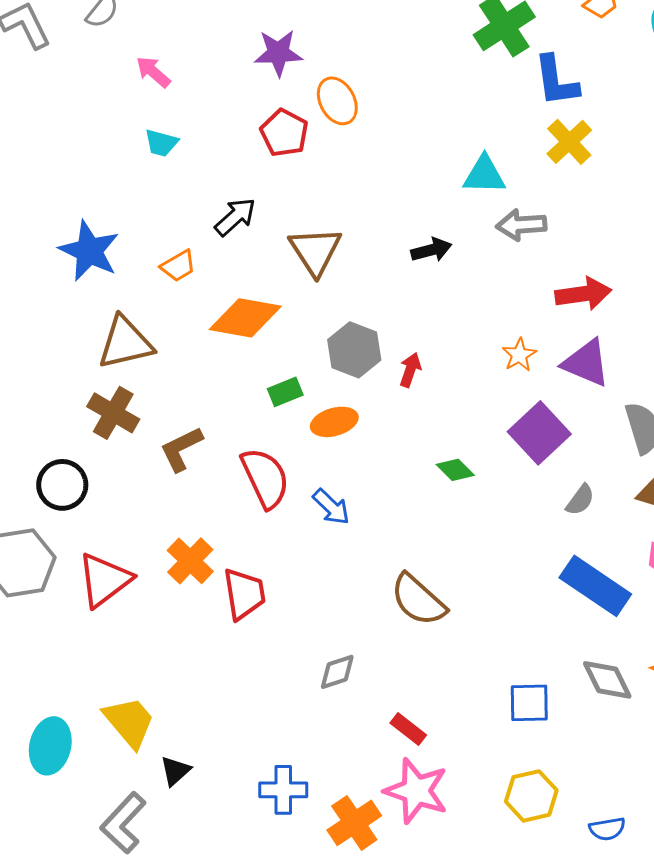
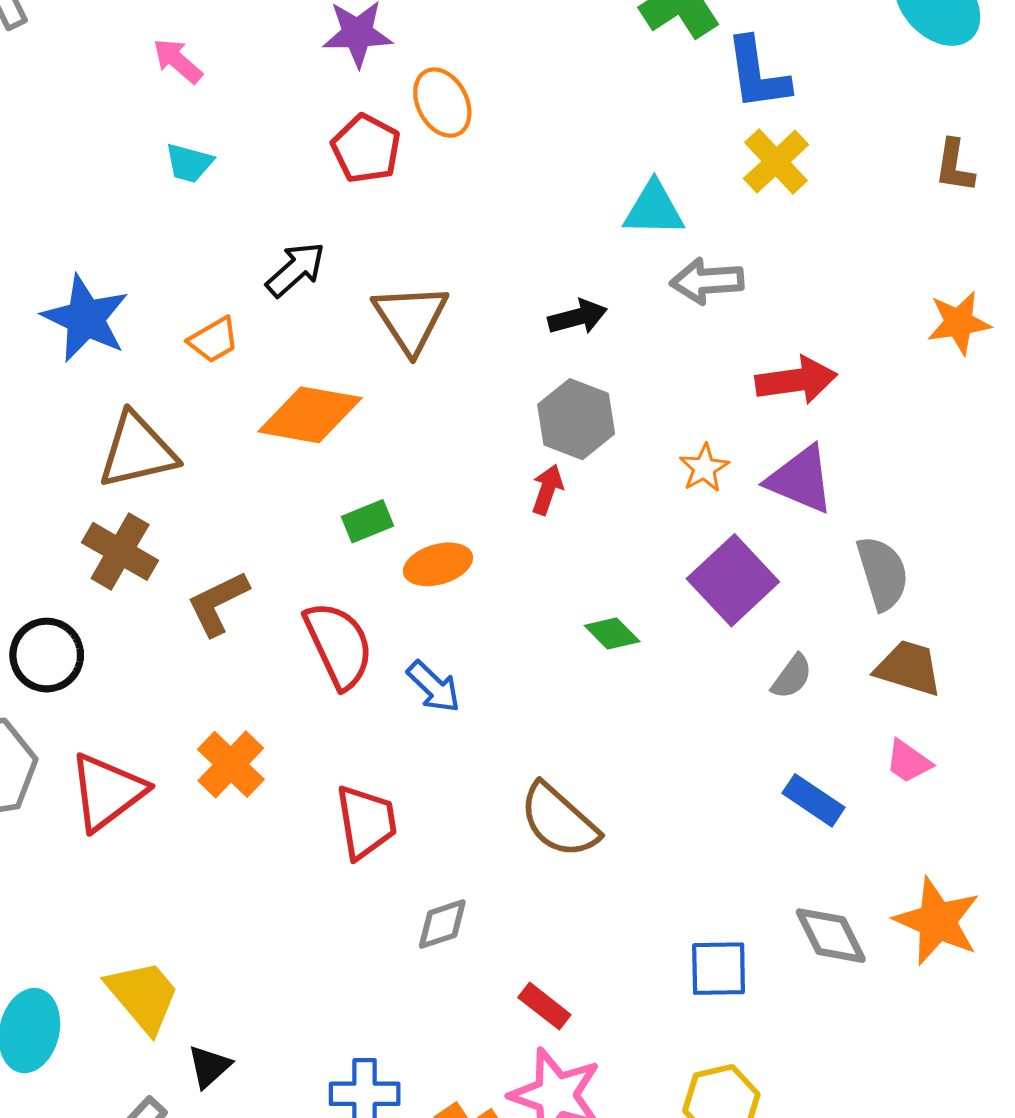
gray hexagon: (354, 350) -> (576, 419), moved
blue rectangle: (595, 586) -> (813, 800), size x0.6
red trapezoid: (244, 594) -> (366, 822), moved

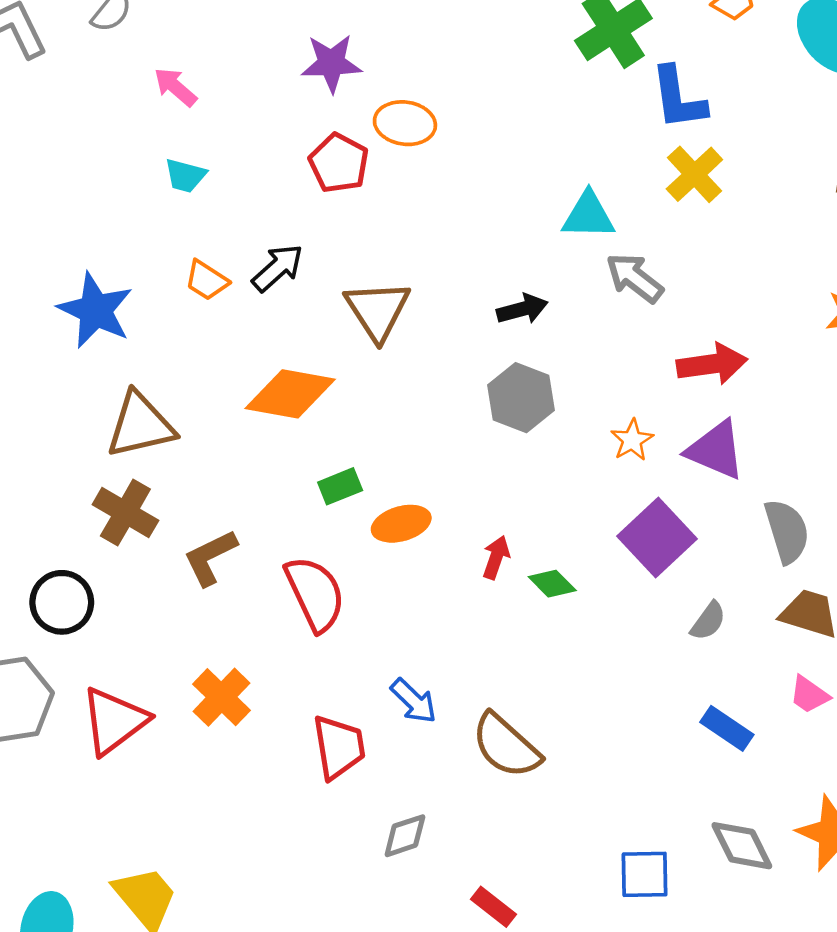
orange ellipse: (442, 103) -> (405, 123), turned -54
gray arrow: (707, 281) -> (635, 278), turned 42
orange trapezoid: (214, 340) -> (207, 280), moved, turned 63
red arrow: (547, 490) -> (496, 557), moved
blue arrow: (434, 687) -> (414, 701), moved

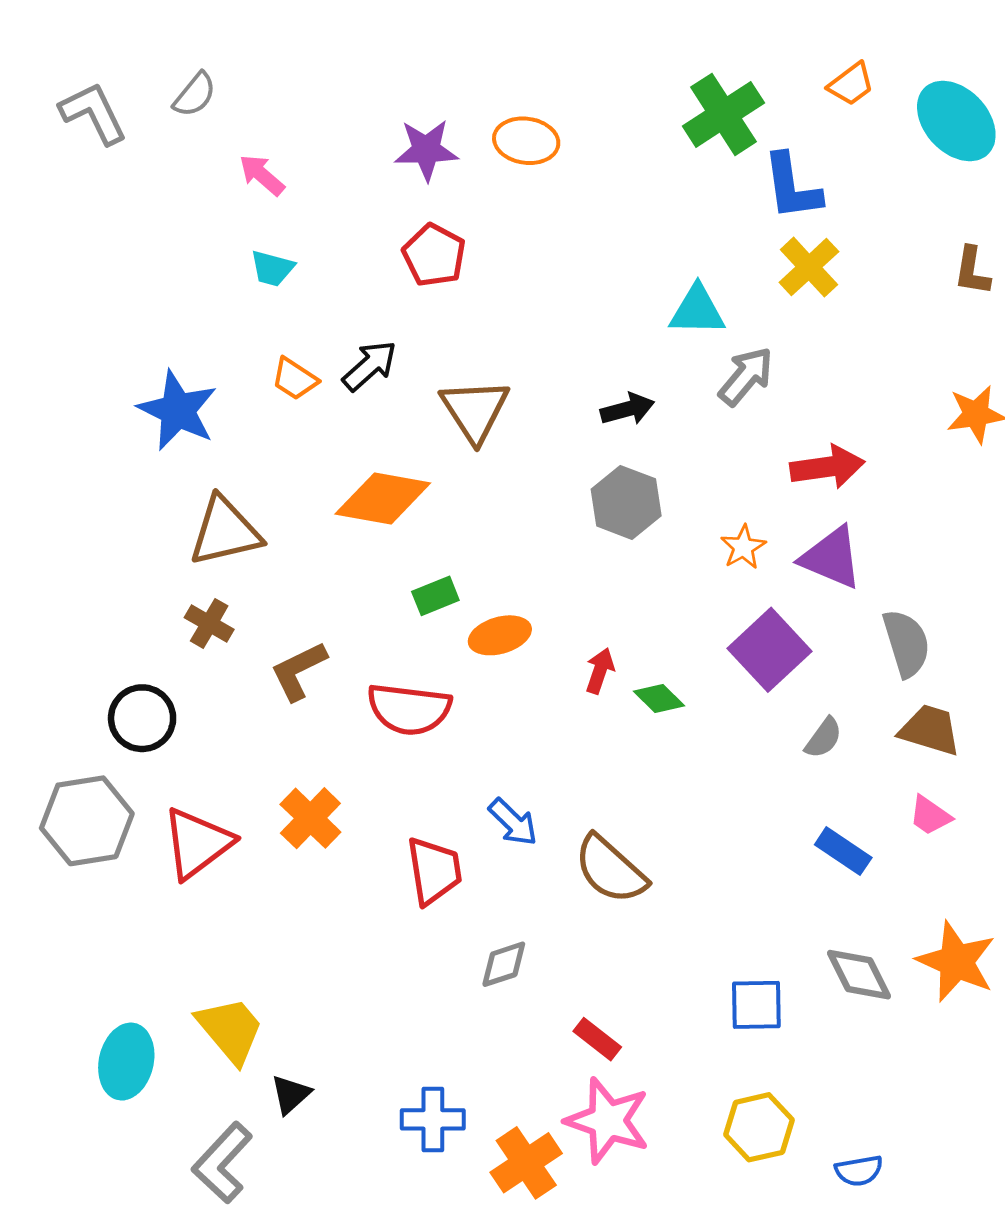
orange ellipse: (405, 123) -> (526, 141), moved
gray arrow: (635, 278) -> (746, 376), turned 92
brown cross: (125, 512) -> (209, 623), size x0.7
red semicircle: (315, 594) -> (409, 709), turned 122

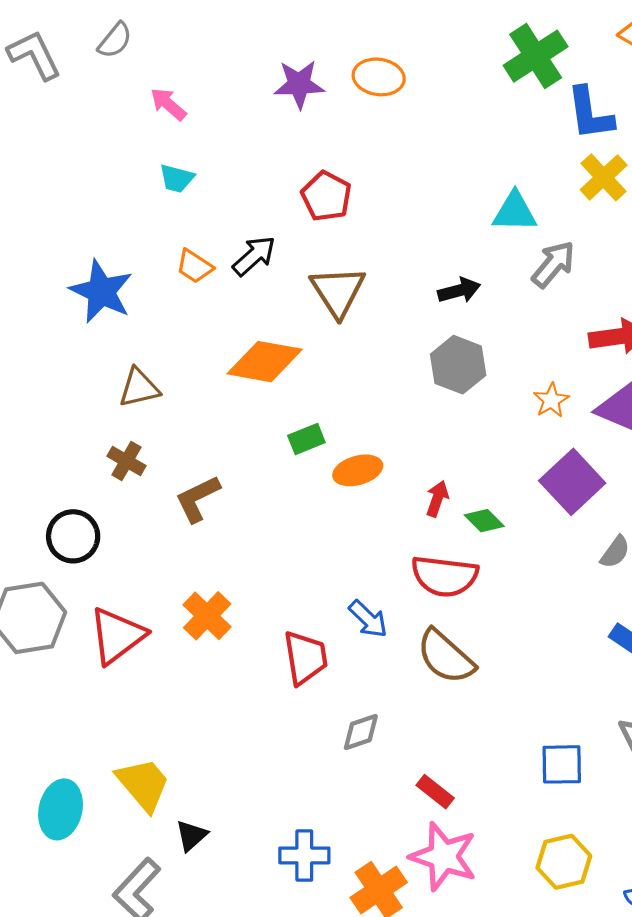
red pentagon: (434, 255) -> (326, 196), moved
brown triangle: (225, 531) -> (139, 388), size x0.7
red semicircle: (409, 709) -> (445, 576), moved

